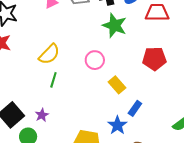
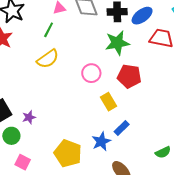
green star: (115, 26) -> (117, 43), turned 30
red pentagon: (154, 59) -> (129, 76), moved
green line: (53, 80) -> (49, 30), moved

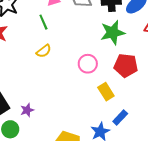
green line: (49, 30) -> (43, 22), turned -49
yellow semicircle: (48, 59) -> (44, 51), size x0.7

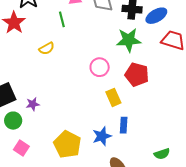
yellow semicircle: (44, 51) -> (47, 49), moved
blue rectangle: (120, 118) -> (124, 125), turned -49

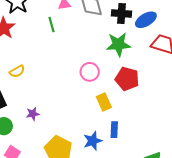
yellow semicircle: (47, 49) -> (17, 71), moved
purple star: (33, 104) -> (33, 114), moved

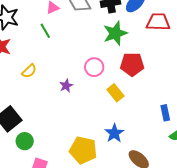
yellow semicircle: (17, 71) -> (29, 71), moved
purple star: (33, 114) -> (66, 86), moved
blue rectangle: (114, 130) -> (165, 113), moved

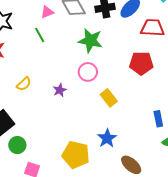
green star: (115, 33) -> (90, 41), moved, turned 30
red pentagon: (132, 64) -> (141, 63), moved
yellow semicircle: (29, 71) -> (24, 84), moved

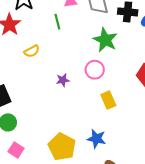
yellow semicircle: (24, 84) -> (32, 51), moved
blue star: (107, 138) -> (97, 139), turned 30

